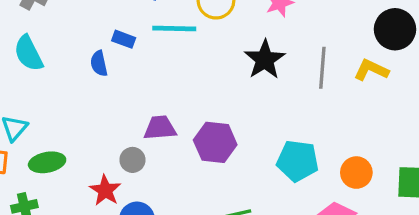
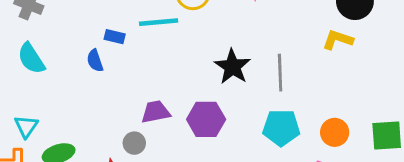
black star: (265, 60) -> (232, 67), moved
gray line: (322, 68) -> (280, 73), moved

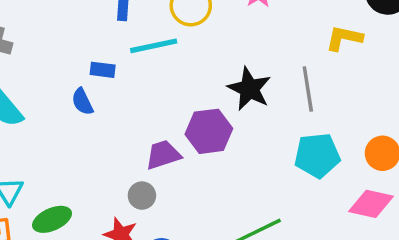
yellow L-shape: (338, 40) -> (344, 38), moved
purple hexagon: (206, 119) -> (209, 131), moved

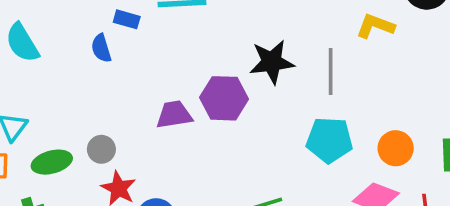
black star: (249, 89) -> (272, 62), turned 30
gray circle: (142, 196) -> (101, 149), moved

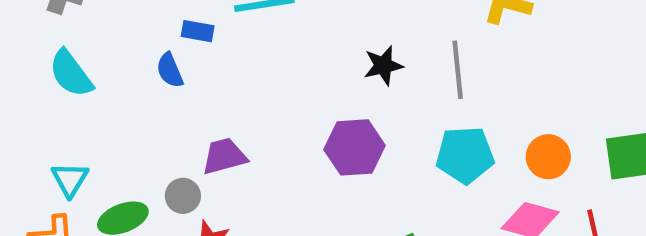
black star: (272, 62) -> (383, 65), size x0.7
purple hexagon: (224, 98) -> (355, 147), moved
purple trapezoid: (174, 115) -> (224, 156), moved

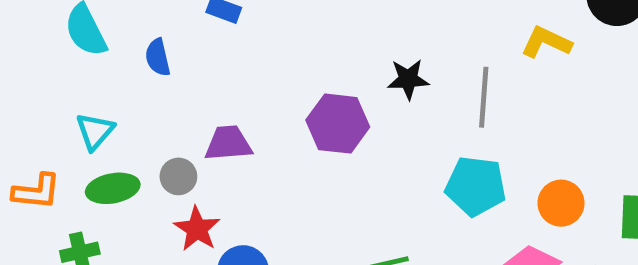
blue semicircle: (170, 70) -> (158, 57), moved
purple hexagon: (355, 147) -> (338, 124), moved
cyan triangle: (70, 179) -> (95, 131), moved

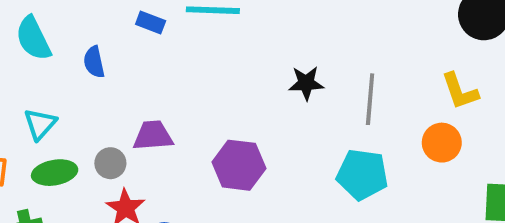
yellow L-shape: (546, 42) -> (460, 91), moved, turned -135
purple hexagon: (338, 124) -> (239, 165), moved
orange circle: (561, 203) -> (442, 143), moved

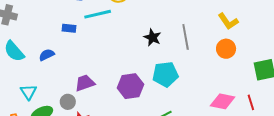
blue semicircle: (94, 62) -> (47, 55), turned 91
black star: (306, 83) -> (152, 37), turned -30
cyan pentagon: (362, 174) -> (165, 74), moved

